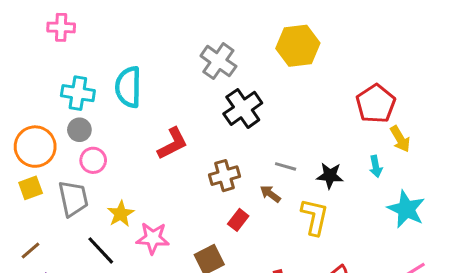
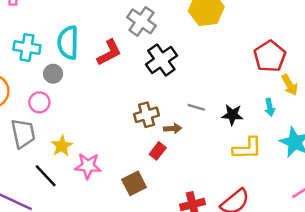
gray circle: (79, 130) -> (53, 74), moved
red L-shape: (173, 144) -> (109, 53), moved
brown arrow: (270, 194) -> (173, 128), moved, turned 140
yellow L-shape: (315, 217) -> (247, 148), moved, turned 76

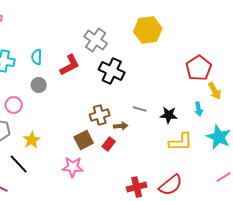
cyan semicircle: (68, 43) -> (37, 57), size x0.6
black cross: (161, 60) -> (112, 71), turned -30
gray circle: (53, 74) -> (39, 85), moved
pink star: (88, 166) -> (73, 167), moved
brown square: (134, 183) -> (84, 140), moved

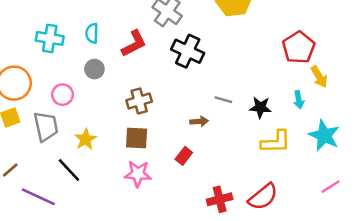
brown cross: (100, 115) -> (139, 101), moved
brown square: (84, 140) -> (137, 138), moved, turned 30
red rectangle: (109, 144) -> (184, 156), moved

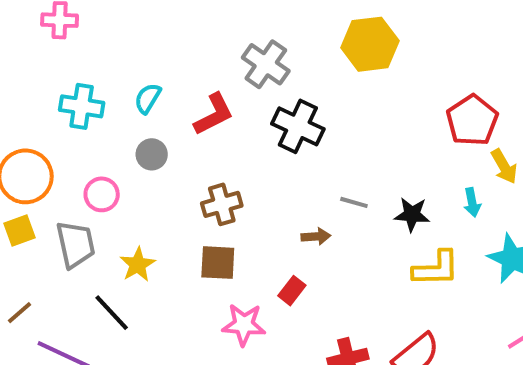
cyan semicircle: (92, 33) -> (148, 98), turned 30
pink star: (138, 174) -> (244, 325), moved

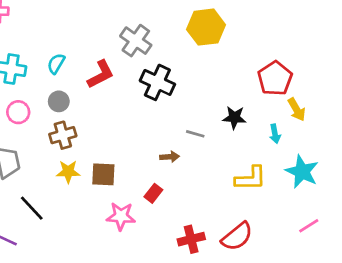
pink circle: (102, 194) -> (18, 112), moved
brown cross: (222, 204) -> (63, 135), moved
black star: (412, 214) -> (234, 118), moved
yellow star: (138, 265) -> (68, 172), moved, turned 30

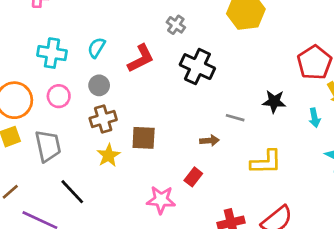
gray cross: (136, 41) -> (176, 25), size x0.6
yellow star: (68, 172) -> (109, 155), turned -30
brown square: (103, 174) -> (144, 138), moved
yellow L-shape: (251, 178) -> (266, 162), moved

